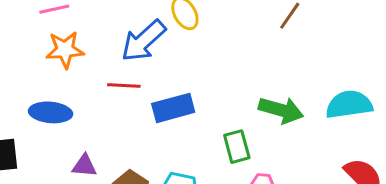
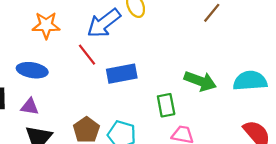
red line: (124, 85) -> (87, 55), turned 45
purple triangle: (84, 166) -> (30, 107), moved

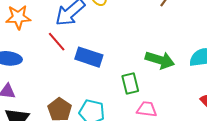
blue rectangle: (122, 74) -> (89, 57), turned 32

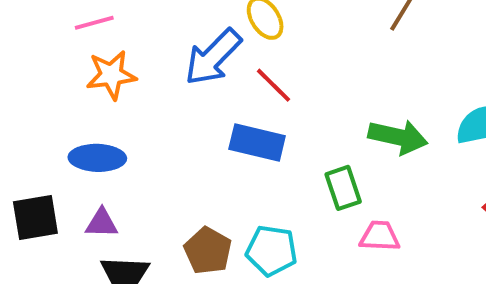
red line: (57, 42) -> (274, 85), moved

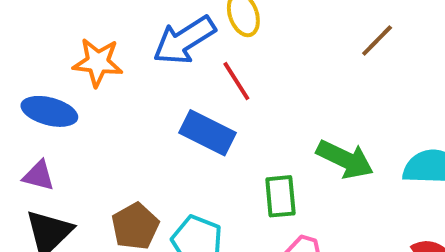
orange star: (111, 75) -> (98, 62), moved

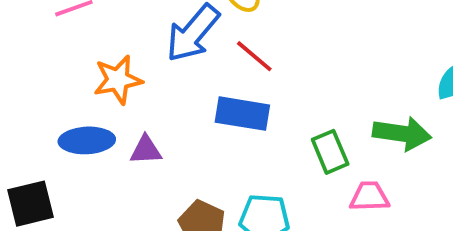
green arrow: (345, 159) -> (402, 133), moved
purple triangle: (39, 176) -> (146, 150), moved

